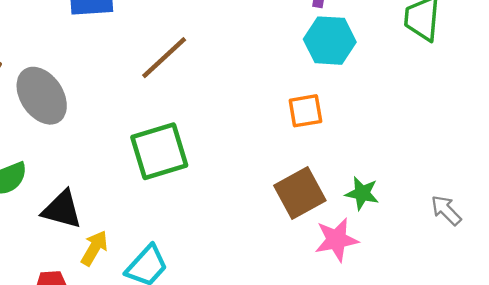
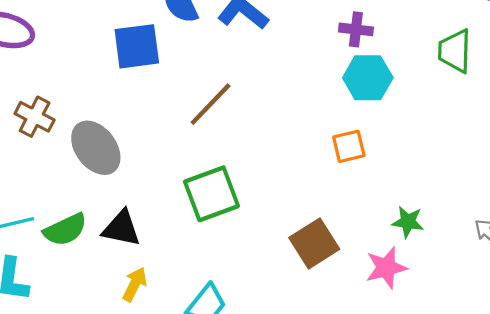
brown square: (300, 193) -> (314, 243), moved
black triangle: (62, 209) -> (121, 228), moved
yellow arrow: (94, 248) -> (135, 284), moved

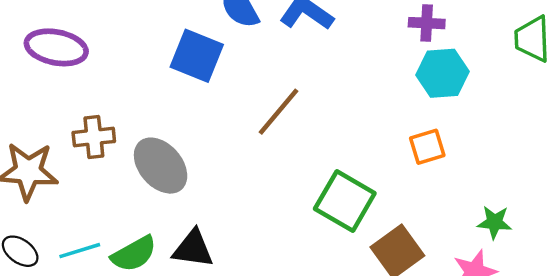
blue square: (137, 46) -> (197, 56), turned 33
brown cross: (35, 117) -> (94, 137), turned -30
green square: (211, 194) -> (345, 201), moved, turned -36

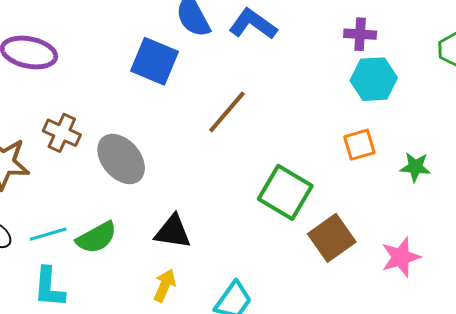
brown cross: (94, 137) -> (62, 133), turned 30
green star: (495, 222) -> (415, 167), moved
black triangle: (193, 249) -> (173, 232), moved

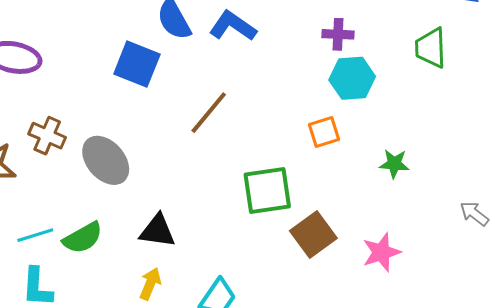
orange square: (359, 145) -> (324, 132), moved
green square: (285, 192) -> (267, 191), turned -38

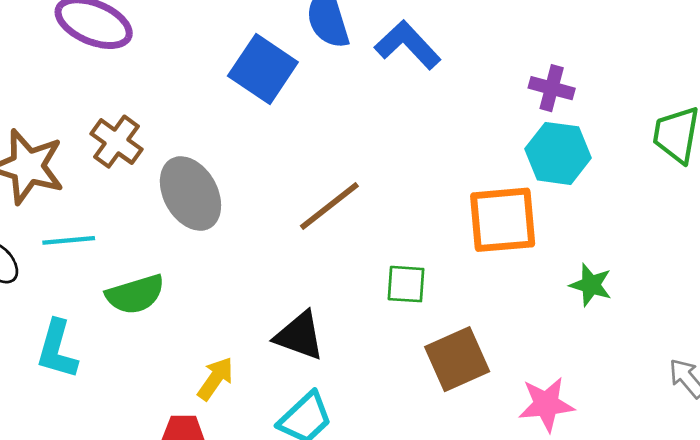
brown line: (209, 113) -> (329, 206), moved
orange square: (324, 132) -> (503, 220), size x1.6
green square: (267, 191) -> (406, 284), size x0.6
black triangle: (157, 231) -> (299, 336), moved
cyan line: (35, 235) -> (69, 240), moved

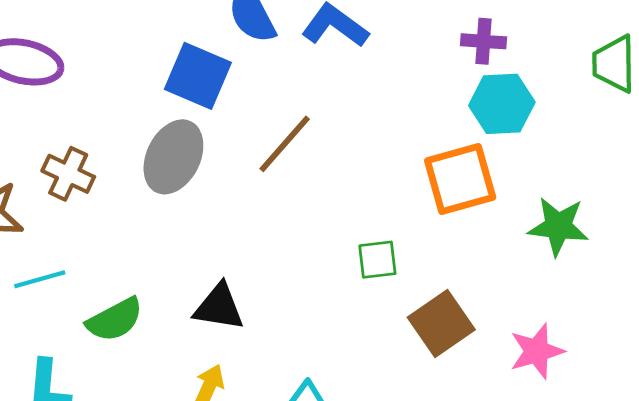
gray ellipse: (190, 194) -> (173, 157), moved, turned 66
brown line: (329, 206) -> (285, 144), moved
green star: (591, 285) -> (558, 226), size x1.4
black triangle: (299, 336) -> (219, 307), moved

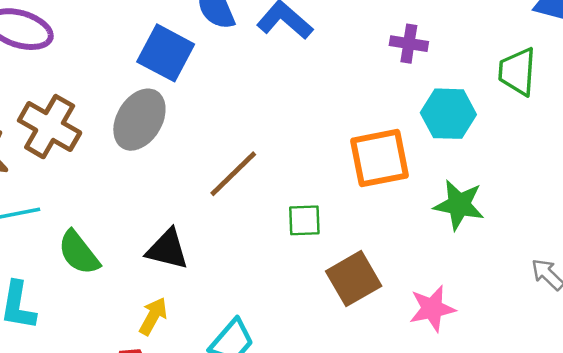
cyan hexagon: (502, 104) -> (448, 114), moved
brown line: (285, 144) -> (233, 174), moved
brown cross: (68, 174) -> (50, 127), size x1.4
green semicircle: (115, 320) -> (79, 253), turned 75

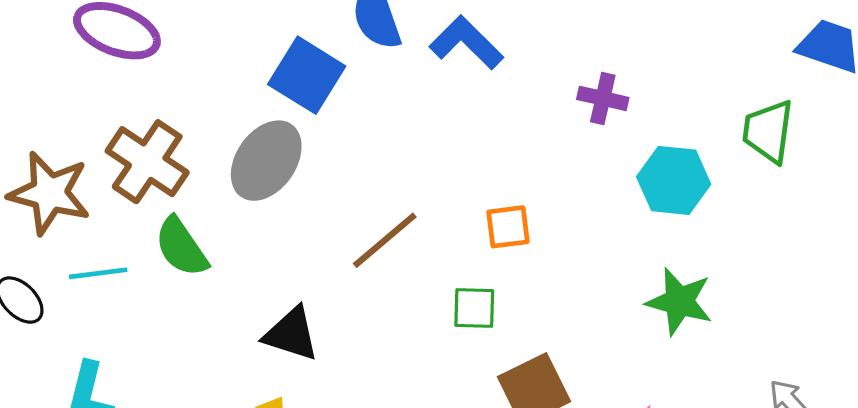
purple cross: (409, 44) -> (603, 98), moved
orange square: (380, 158) -> (508, 227), moved, size x0.6
green semicircle: (79, 253) -> (181, 247), moved

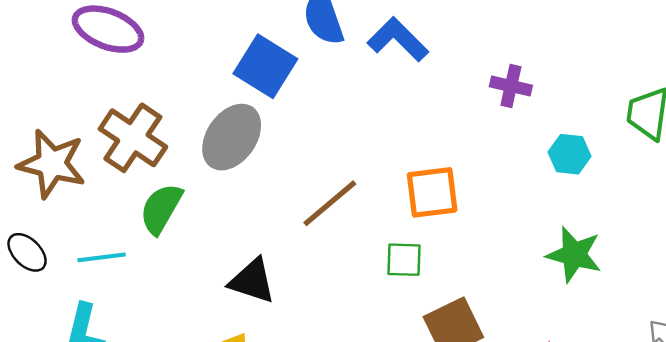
cyan hexagon: (674, 180) -> (570, 154), size x0.7
orange square: (508, 227) -> (432, 192), size x1.4
green semicircle: (181, 247) -> (161, 209), turned 64
cyan line: (98, 273) -> (102, 257), moved

